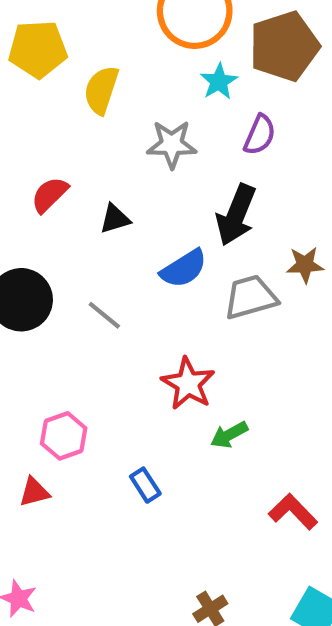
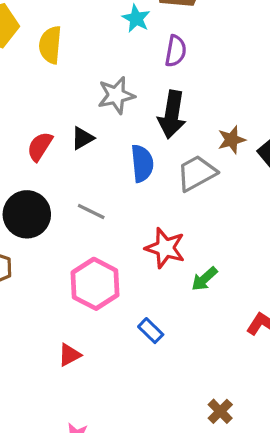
gray star: (172, 144) -> (116, 95), moved
red semicircle: (50, 195) -> (40, 146), moved
blue semicircle: (184, 269) -> (142, 163), turned -51
pink hexagon: (64, 436) -> (95, 284), moved, size x1.4

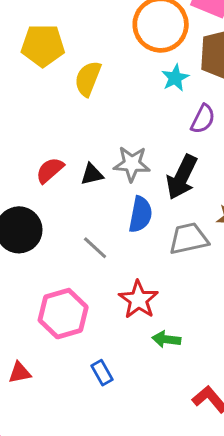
gray star: (116, 95) -> (132, 164), moved
gray line: (91, 212) -> (95, 248), moved
green arrow: (204, 279) -> (166, 339), turned 32

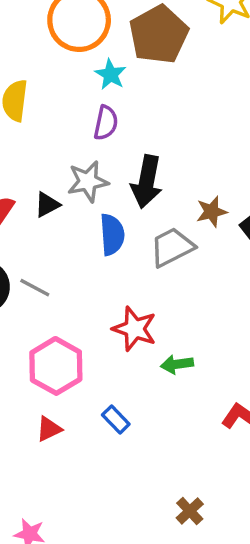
purple semicircle: (203, 119) -> (106, 123), moved
gray line: (95, 248) -> (35, 288), moved
red triangle: (20, 373) -> (49, 429), moved

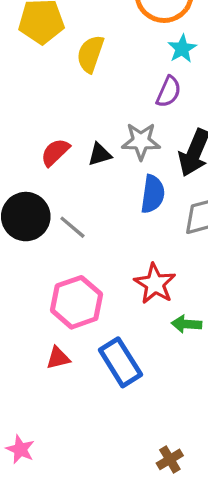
blue rectangle: (116, 419) -> (120, 362), size x1.8

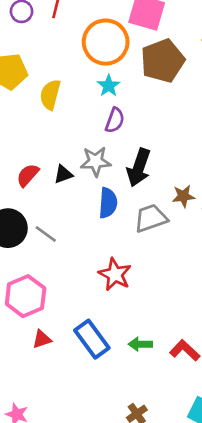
cyan star: (182, 49) -> (109, 86), moved
pink hexagon: (76, 302) -> (26, 296), moved
green arrow: (186, 324) -> (140, 344), moved

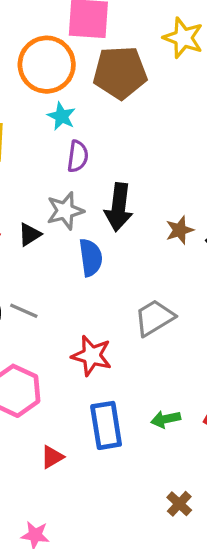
brown pentagon: (163, 61) -> (120, 73), turned 30
gray trapezoid: (151, 218) -> (154, 318), moved
red star: (115, 274) -> (92, 356), moved
red triangle: (42, 339) -> (52, 457), moved
blue rectangle: (92, 339) -> (106, 425), turned 39

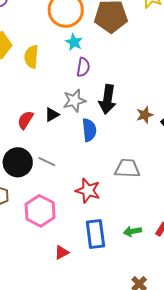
gray trapezoid: (154, 318) -> (127, 168), turned 32

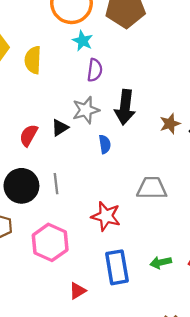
blue semicircle: (89, 130) -> (105, 144), size x0.7
gray line: (47, 162) -> (56, 184), turned 60

